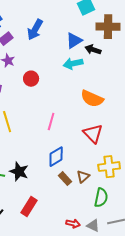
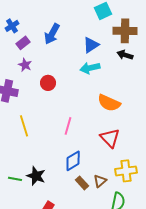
black arrow: (93, 50) -> (125, 55), moved

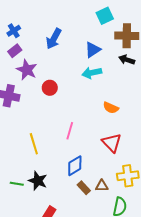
purple rectangle: (23, 43) -> (15, 51), moved
purple star: (25, 65) -> (27, 70), size x1.5
orange semicircle: (109, 103) -> (111, 108), size x0.7
yellow line: (24, 126) -> (34, 144), moved
brown triangle: (100, 181) -> (102, 186), turned 40

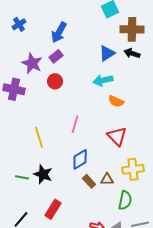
blue triangle: (93, 50) -> (107, 53), moved
purple rectangle: (15, 51) -> (56, 56), moved
cyan arrow: (92, 73) -> (103, 80), moved

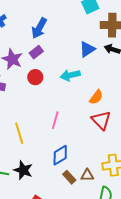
cyan arrow: (103, 80) -> (70, 75), moved
orange semicircle: (116, 101) -> (96, 97), turned -77
red triangle: (117, 136) -> (101, 120), moved

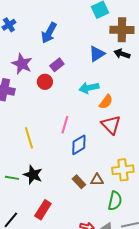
purple rectangle: (36, 52) -> (57, 65), moved
cyan arrow: (70, 75) -> (89, 88), moved
blue diamond: (60, 155) -> (79, 145), moved

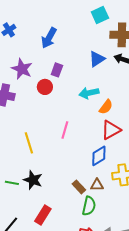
purple rectangle: (57, 65) -> (57, 70), turned -32
red triangle: (111, 125) -> (111, 130), turned 45
blue diamond: (79, 145) -> (99, 156), moved
green semicircle: (115, 201) -> (89, 206), moved

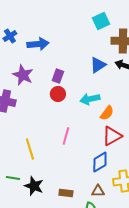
blue arrow: (49, 38) -> (38, 44), moved, turned -125
red circle: (45, 87) -> (58, 94), moved
green line: (12, 183) -> (13, 178), moved
brown rectangle: (79, 187) -> (66, 193), moved, turned -40

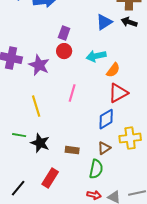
purple star: (23, 75) -> (39, 65), moved
brown triangle: (98, 191) -> (104, 148), turned -32

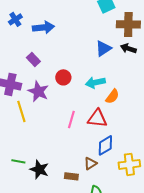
purple rectangle: (64, 33) -> (33, 59), moved, turned -64
red triangle: (118, 93) -> (97, 118), moved, turned 35
yellow line: (36, 106) -> (21, 111), moved
brown triangle: (104, 148) -> (90, 163), moved

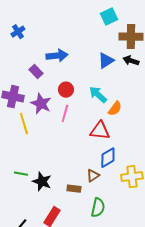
blue arrow: (43, 27) -> (57, 56), moved
cyan arrow: (95, 82) -> (98, 95), turned 54
pink line: (71, 119) -> (65, 114), moved

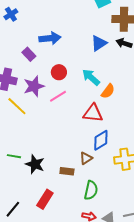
purple star: (41, 104) -> (34, 86), turned 30
pink line: (65, 114) -> (58, 96), turned 42
yellow line: (24, 124) -> (17, 106), turned -30

